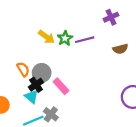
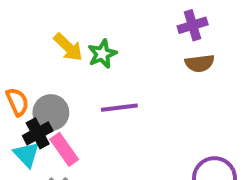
purple line: (85, 40) -> (119, 108), moved
brown semicircle: (120, 49) -> (200, 63), moved
pink rectangle: (61, 86) -> (64, 149), moved

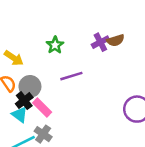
purple cross: (193, 25) -> (100, 42), moved
yellow arrow: (68, 47) -> (14, 58), moved

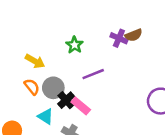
purple cross: (100, 42) -> (119, 38), turned -35
black cross: (24, 101) -> (66, 100), moved
pink rectangle: (42, 107) -> (81, 106), moved

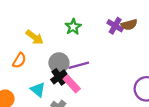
purple line: (93, 74) -> (79, 65), moved
orange semicircle: (32, 87) -> (19, 60), moved, turned 63
gray circle: (53, 88) -> (59, 63), moved

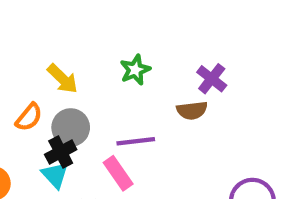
brown semicircle: (129, 25) -> (192, 110), moved
gray circle: (59, 63) -> (71, 128), moved
black cross: (59, 77) -> (61, 152), moved

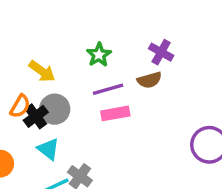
purple line: (136, 141) -> (108, 89), moved
black cross: (61, 152) -> (36, 116), moved
pink rectangle: (118, 173) -> (115, 113), moved, turned -56

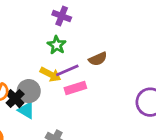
purple cross: (161, 52) -> (62, 16), moved
yellow arrow: (42, 71) -> (50, 74), moved
cyan triangle: (48, 149) -> (26, 110), moved

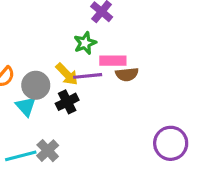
pink rectangle: (75, 88) -> (113, 61), moved
black cross: (15, 99) -> (67, 102), moved

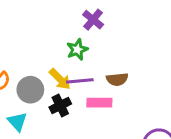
pink rectangle: (113, 61) -> (99, 103), moved
cyan triangle: (26, 106) -> (17, 122), moved

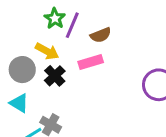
purple line: (80, 81) -> (72, 25), moved, turned -45

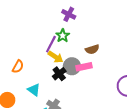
purple line: (72, 25) -> (51, 44), moved
gray circle: (22, 70) -> (72, 66), moved

